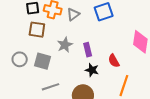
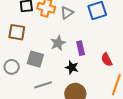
brown square: (37, 30) -> (17, 32), moved
gray circle: (20, 59) -> (12, 67), moved
black star: (92, 70) -> (72, 67), moved

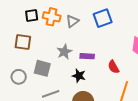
purple rectangle: (81, 48) -> (87, 56), turned -72

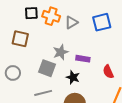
gray square: (42, 68) -> (47, 68), moved

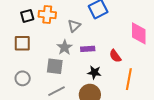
gray triangle: (71, 22) -> (74, 26), moved
black star: (73, 77) -> (94, 72), moved

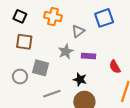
black square: (27, 16) -> (20, 16), moved, turned 32
gray square: (55, 66) -> (41, 68), moved
black star: (94, 72) -> (80, 79), moved

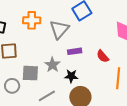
gray triangle: (78, 31) -> (59, 29), size x1.5
gray star: (66, 51) -> (52, 65), moved

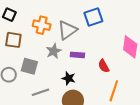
orange cross: (32, 20) -> (42, 25), moved
gray star: (52, 65) -> (54, 51), moved

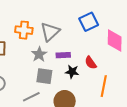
blue square: (93, 17) -> (89, 22), moved
gray square: (29, 66) -> (44, 76), moved
black star: (69, 78) -> (72, 72), moved

